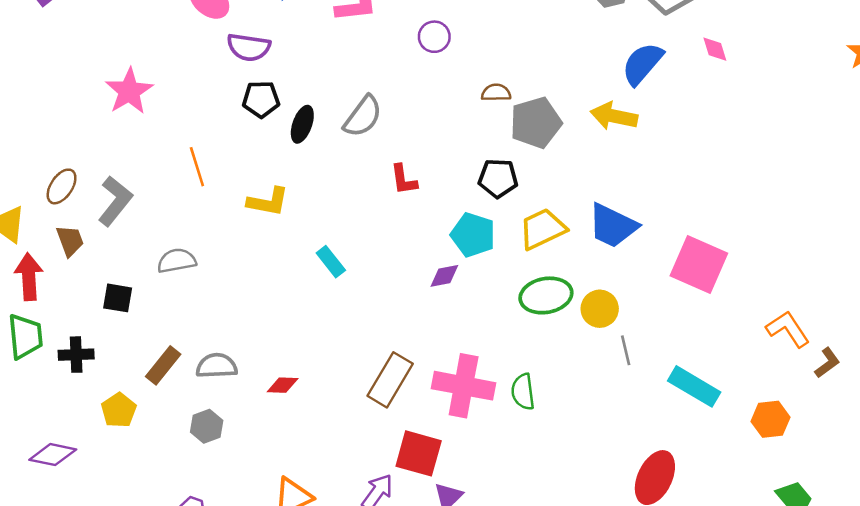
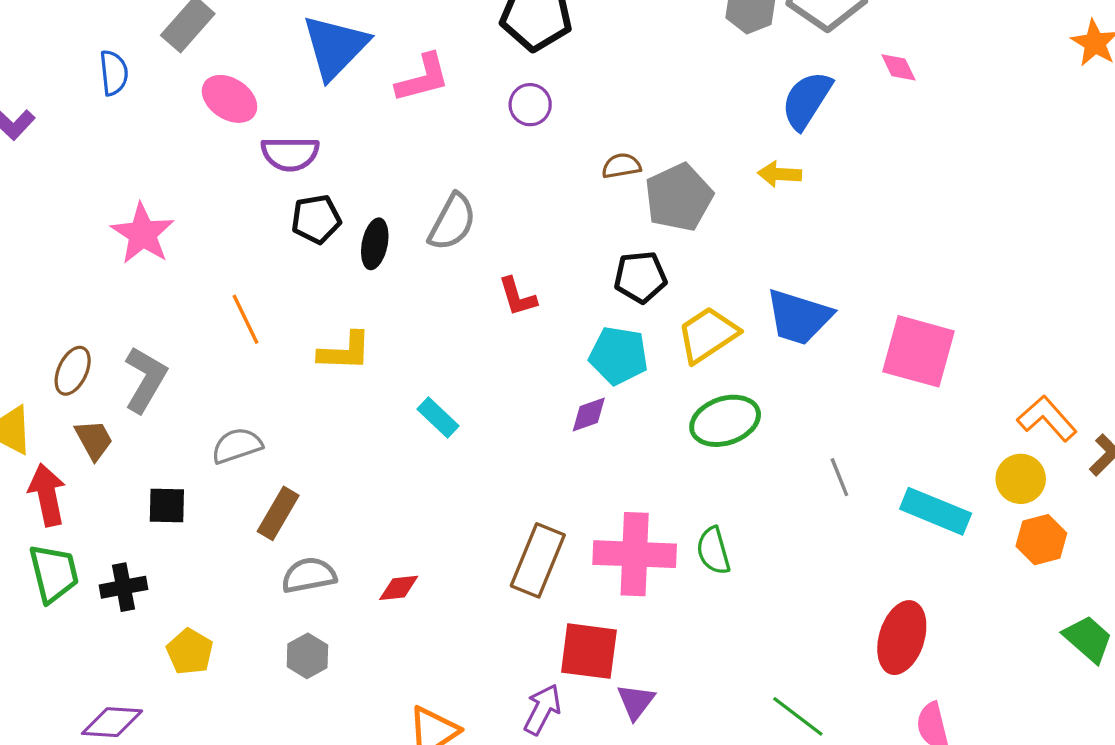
yellow arrow: (614, 116) -> (780, 174), size x0.7
yellow circle: (600, 309) -> (1021, 479), moved
brown rectangle: (163, 365) -> (278, 513), moved

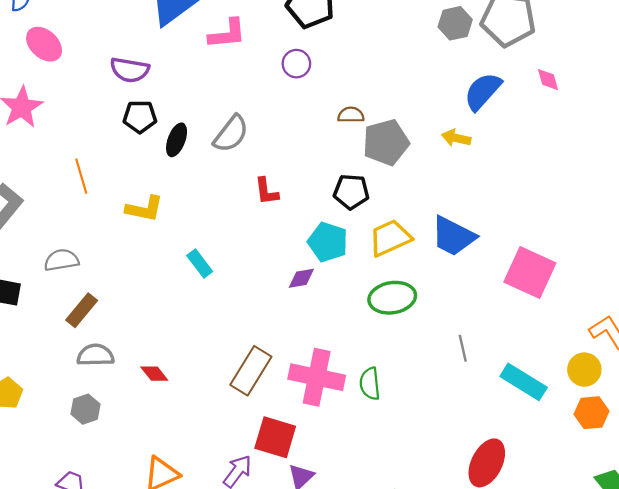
pink ellipse: (230, 99) -> (44, 44), moved
red diamond: (399, 588) -> (154, 374), turned 48

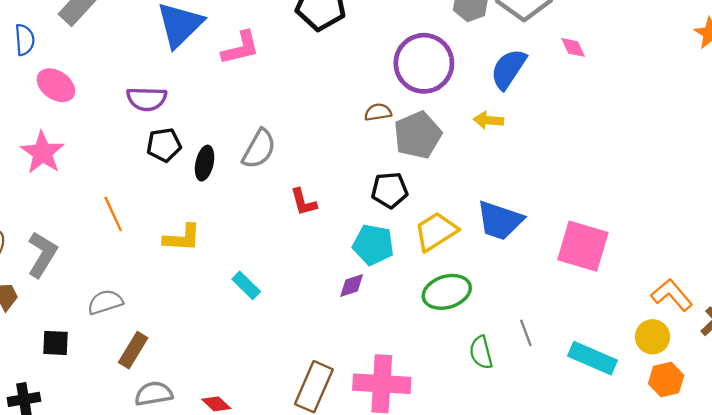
purple circle: (296, 64) -> (424, 63), moved, size x2.0
green semicircle: (370, 384) -> (481, 352), moved

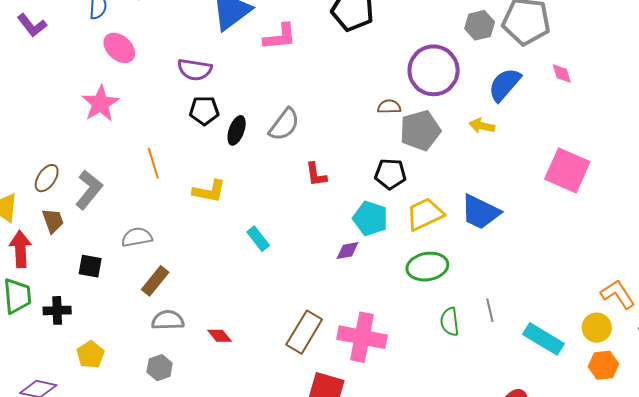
pink square: (583, 246) -> (567, 170), moved

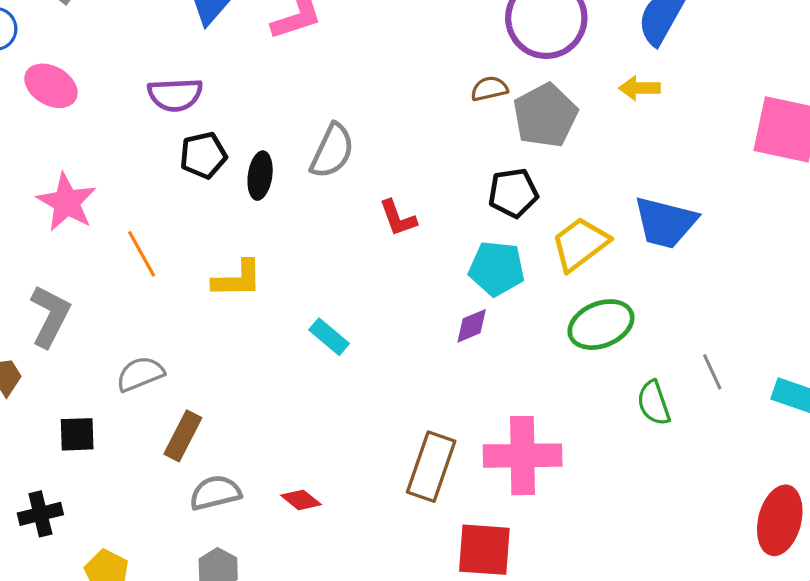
pink star: (100, 103) -> (67, 202), moved

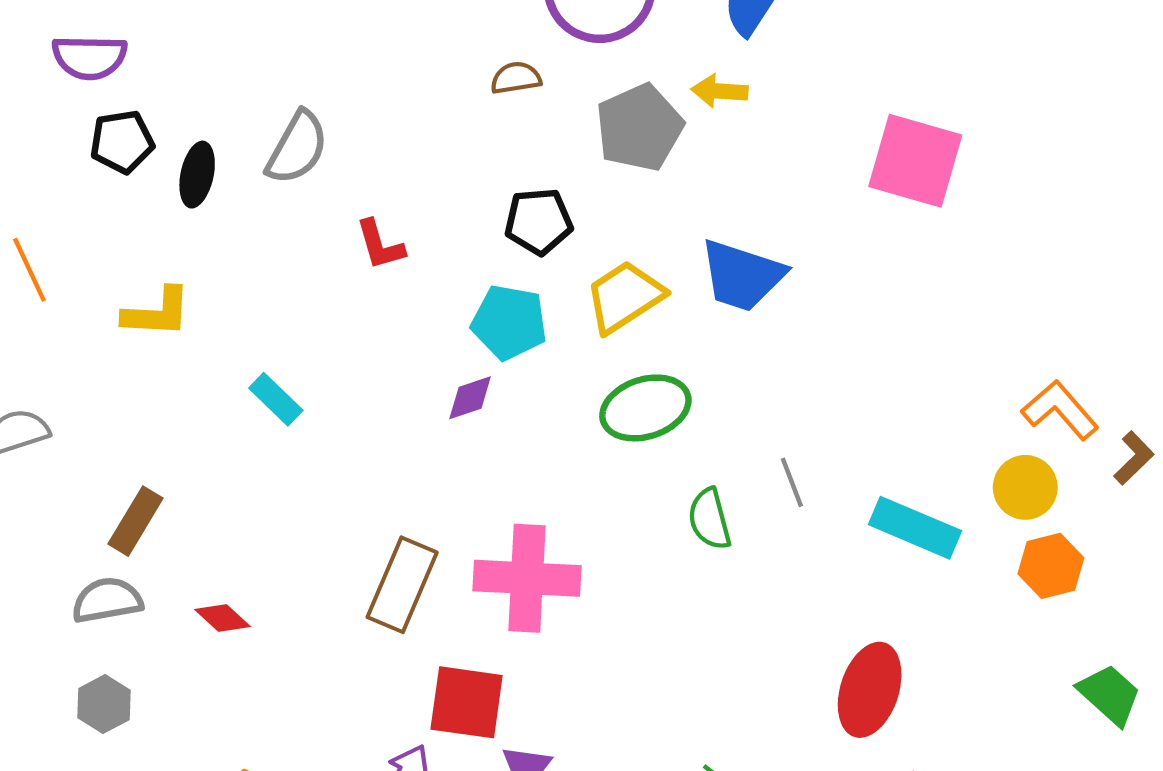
gray pentagon: (545, 115) -> (639, 128), moved
brown rectangle: (183, 436) -> (135, 521), moved

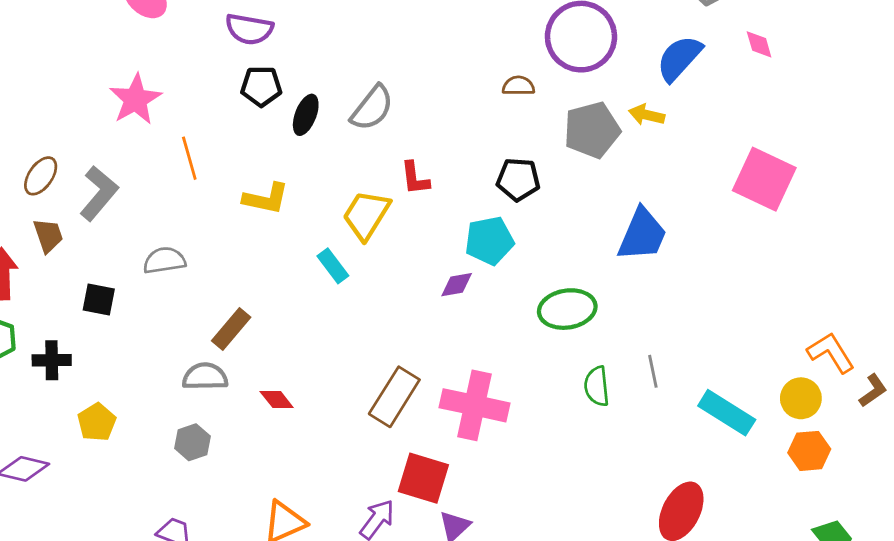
blue trapezoid: (742, 276) -> (642, 235), turned -94
yellow trapezoid: (624, 297) -> (366, 215), moved, turned -34
cyan pentagon: (509, 322) -> (489, 241), turned -30

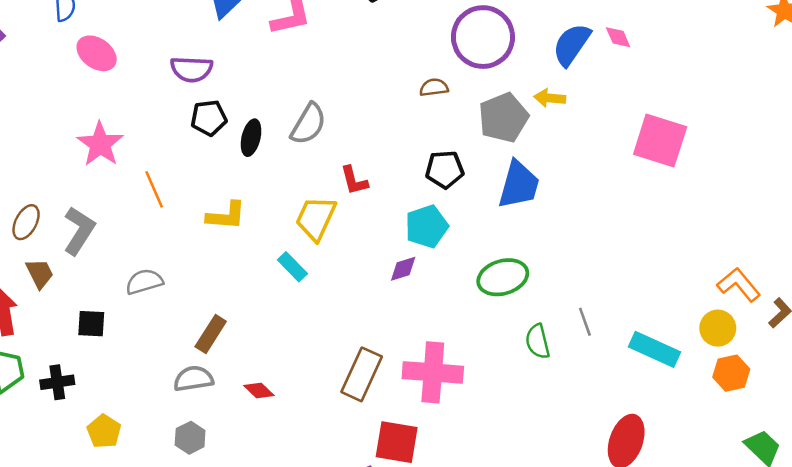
pink diamond: (759, 44) -> (618, 37), moved
blue trapezoid: (642, 235) -> (519, 185), moved

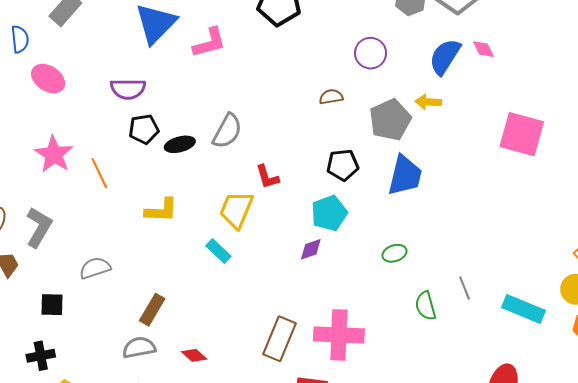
purple circle: (483, 37) -> (371, 53), size x0.6
black ellipse: (251, 138) -> (180, 144), turned 64
orange line: (154, 189) -> (99, 173), moved
green ellipse: (503, 277) -> (394, 253), size x0.6
black cross: (57, 382) -> (41, 356), moved

